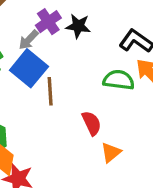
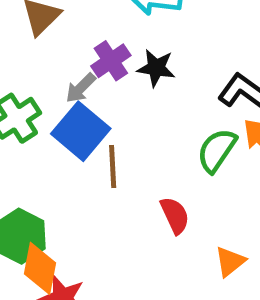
green semicircle: (119, 80) -> (217, 150), turned -64
orange triangle: (111, 152) -> (230, 262), moved

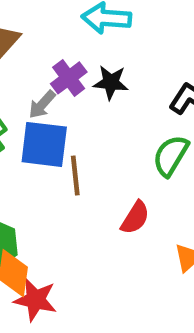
blue square: (81, 131) -> (44, 144), turned -30
red semicircle: (175, 215) -> (135, 218), turned 60

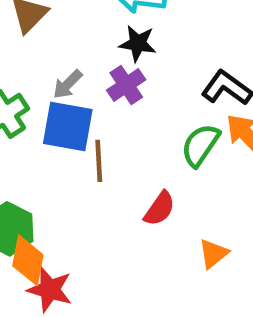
purple cross: (69, 78) -> (126, 85), moved
black star: (111, 82) -> (138, 43), moved

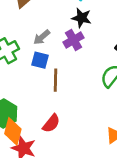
blue square: (68, 126) -> (40, 60), size x0.6
red semicircle: (160, 209) -> (51, 123), moved

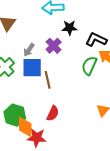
black star: (82, 18) -> (69, 28), moved
blue square: (40, 60) -> (32, 68), size x1.5

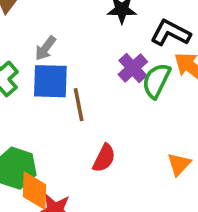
purple cross: (54, 46) -> (133, 68), moved
red semicircle: (53, 113) -> (104, 158), moved

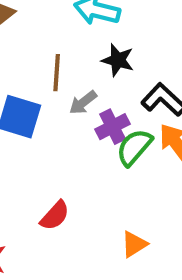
gray arrow: (45, 48) -> (83, 103), moved
brown line: (79, 105) -> (57, 73), moved

